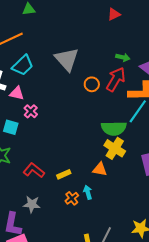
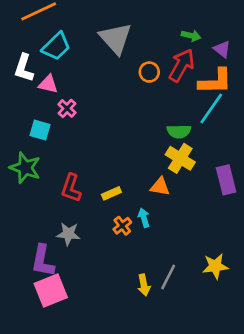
green semicircle: (114, 128) -> (179, 131), size x0.7
red L-shape: (34, 170) -> (71, 188), turned -110

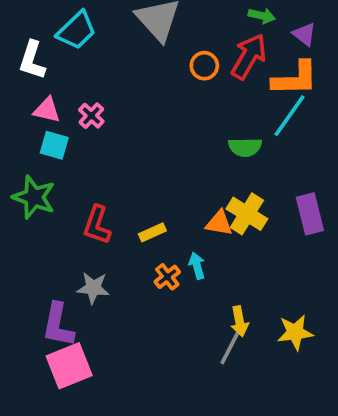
pink triangle: (48, 84) -> (47, 110), moved
yellow cross: (180, 158) -> (247, 214), moved
yellow arrow: (144, 285) -> (240, 321), moved

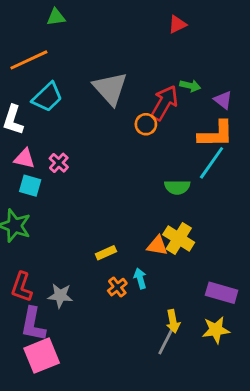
red arrow: (249, 56) -> (164, 103), moved
purple rectangle: (310, 214) -> (222, 293), moved, turned -60
red L-shape: (97, 225) -> (22, 287), moved

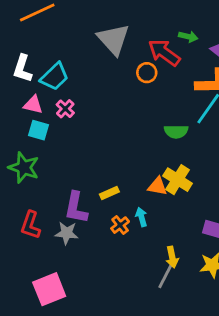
cyan trapezoid: (47, 97) -> (55, 77), moved
red arrow: (164, 103) -> (164, 53), turned -84
purple L-shape: (33, 324) -> (76, 208), moved

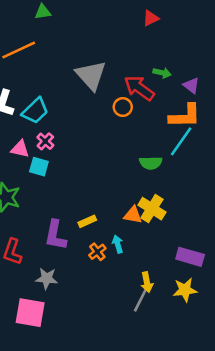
pink triangle: (33, 105) -> (20, 149), moved
cyan square: (38, 130) -> (39, 167), moved
gray star: (67, 233) -> (47, 278), moved
pink square: (49, 289) -> (30, 313), turned 32

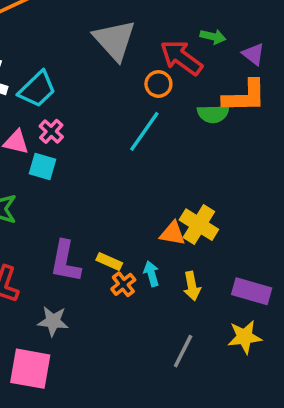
cyan line: (181, 141) -> (144, 131), moved
green semicircle: (151, 163) -> (213, 114), moved
yellow rectangle: (87, 221) -> (109, 261), moved, turned 48
yellow arrow: (147, 282) -> (192, 286), moved

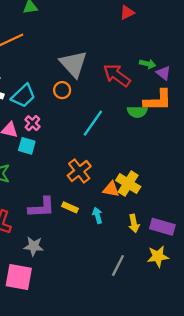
green arrow: (213, 37) -> (148, 64), moved
orange circle: (158, 84) -> (62, 90), moved
purple L-shape: (65, 261) -> (42, 207), turned -104
orange cross: (123, 284) -> (79, 171), moved, size x1.5
yellow arrow: (192, 286) -> (134, 223), moved

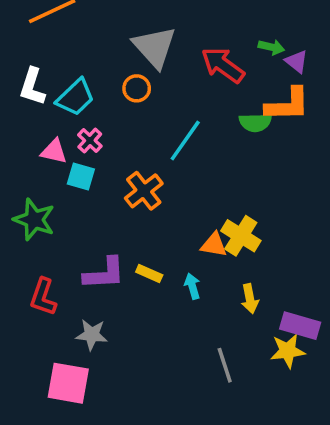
orange cross: (79, 171) -> (144, 191), moved
purple rectangle: (162, 227) -> (300, 326), moved
gray line: (118, 266) -> (225, 365), turned -45

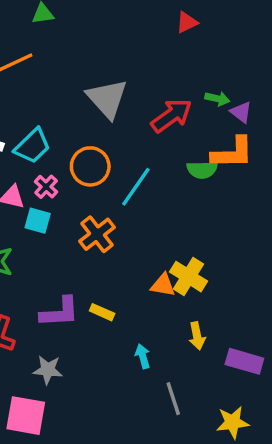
red arrow: (223, 65) -> (172, 116), turned 108
orange circle: (137, 88) -> (90, 166), moved, size x1.5
cyan arrow: (192, 286) -> (143, 356), moved
yellow star: (288, 351) -> (233, 422), moved

